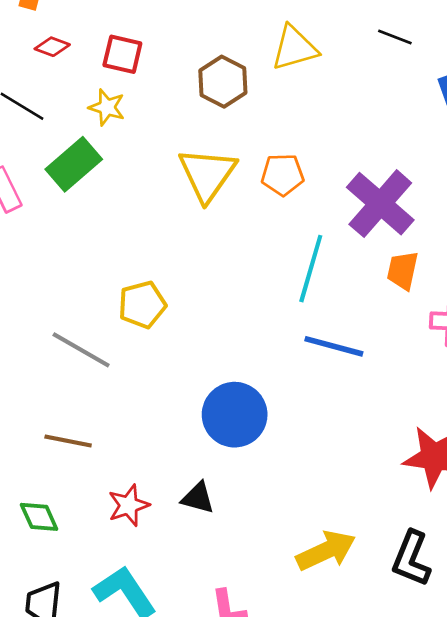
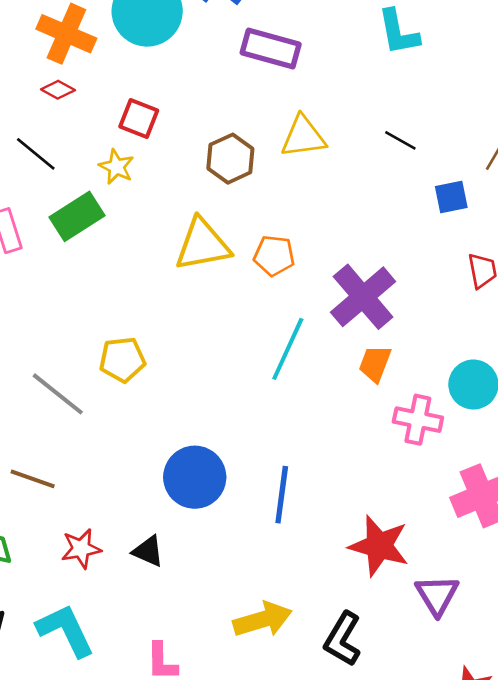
red diamond: (52, 47) -> (58, 90), moved
yellow triangle: (207, 174) -> (203, 245), turned 36
blue line: (334, 346) -> (282, 495), moved, turned 74

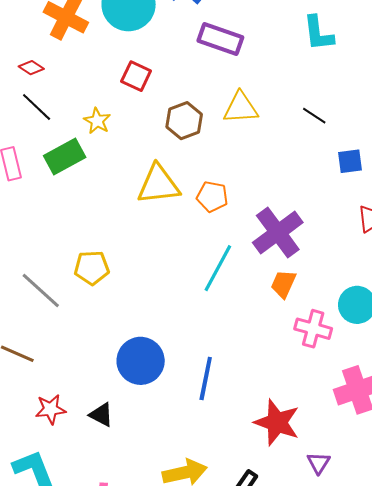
red diamond: (58, 90) -> (31, 68), moved
red square: (139, 118) -> (136, 76), moved
purple triangle: (437, 595) -> (319, 463), size x0.7

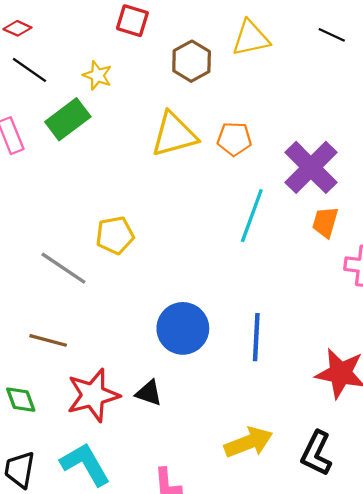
red star: (51, 409) -> (93, 395), size x1.6

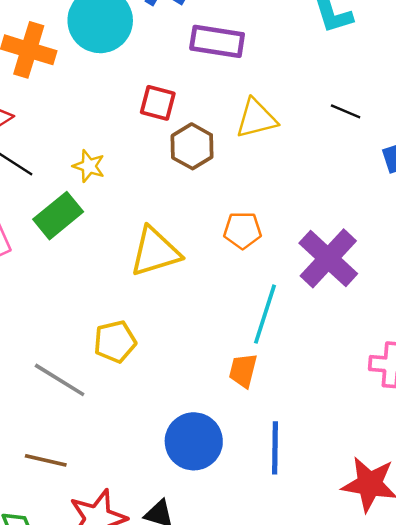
red square: (132, 21) -> (158, 103), moved
yellow triangle: (174, 135) -> (155, 252), moved
orange trapezoid: (325, 222) -> (243, 371), moved

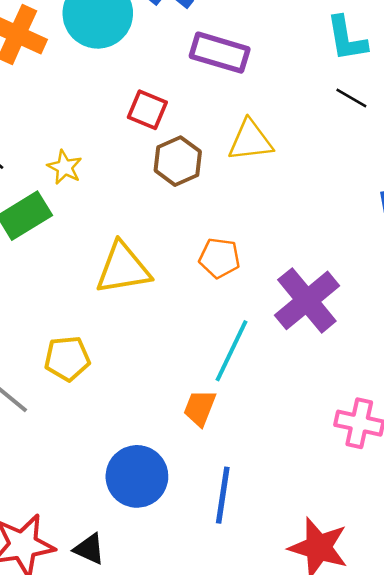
black line: (346, 111) -> (351, 98), moved

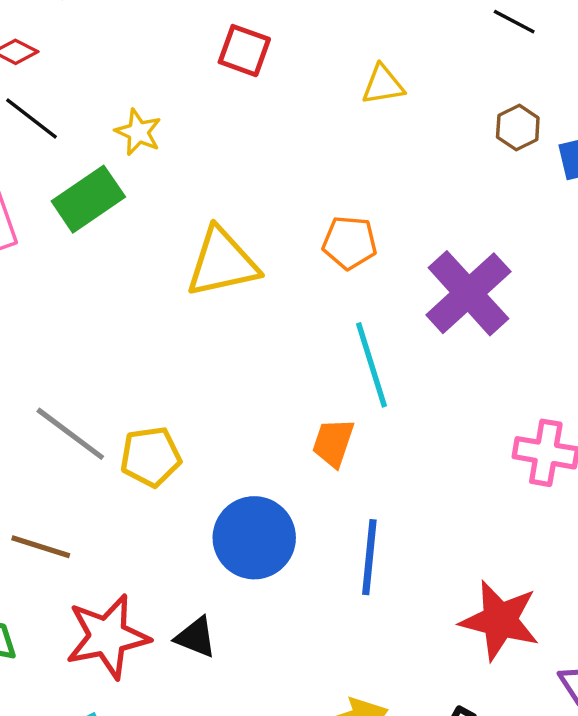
yellow triangle: (250, 141) -> (383, 85), size x0.7
brown hexagon: (178, 161) -> (518, 128), moved, size x0.7
cyan line: (231, 351) -> (372, 365), turned -40
yellow pentagon: (67, 358) -> (151, 457), moved

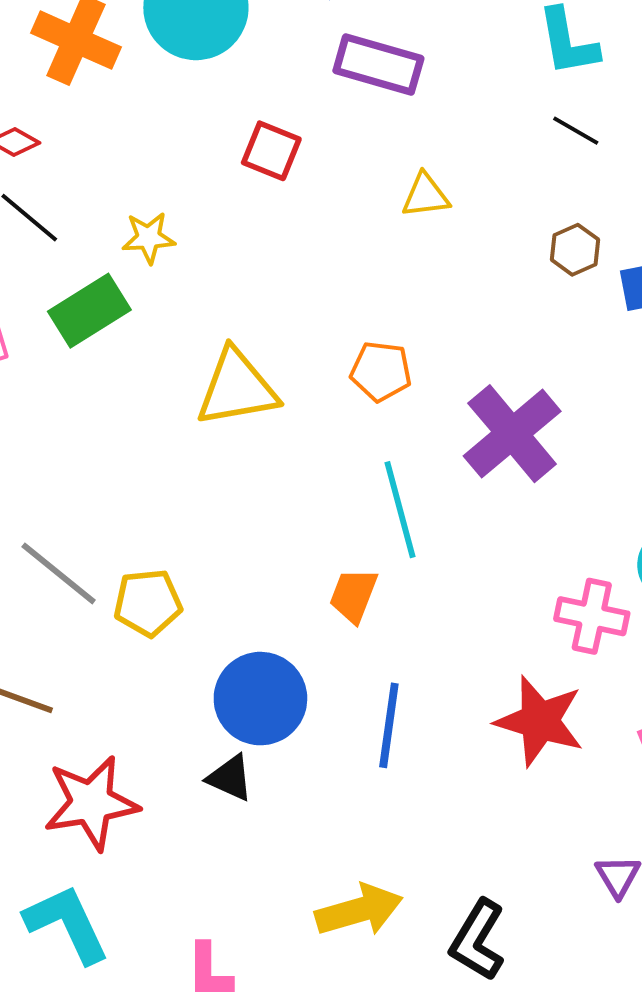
yellow star: (138, 132) -> (148, 238), turned -30
red star: (500, 620) -> (540, 721), moved
black triangle: (196, 637) -> (230, 778), moved

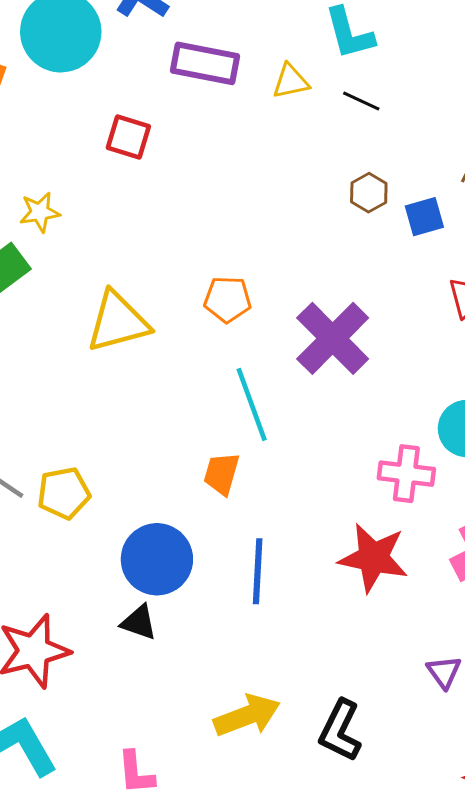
yellow triangle: (426, 196) -> (291, 81), moved

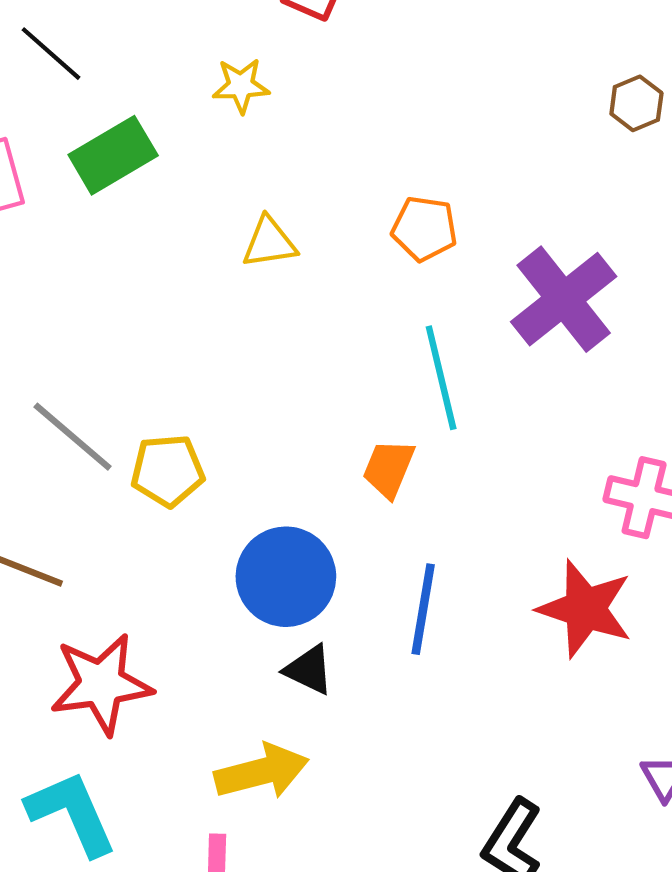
yellow star: (40, 212) -> (241, 86), moved
yellow triangle: (118, 322) -> (269, 242), size x0.6
black triangle: (139, 622) -> (309, 670), moved
yellow arrow: (247, 716) -> (262, 772), moved

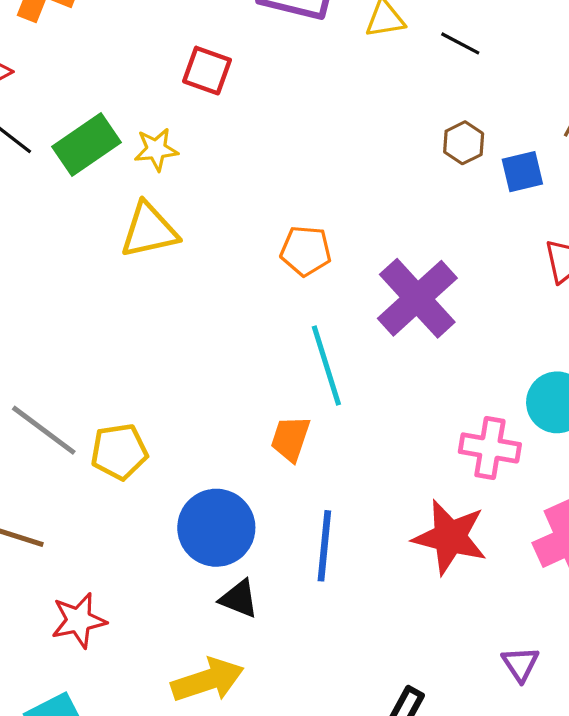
green rectangle: (113, 155) -> (86, 145), moved
yellow triangle: (269, 242) -> (149, 230), moved, size x1.4
red star: (101, 684) -> (79, 620), size x0.7

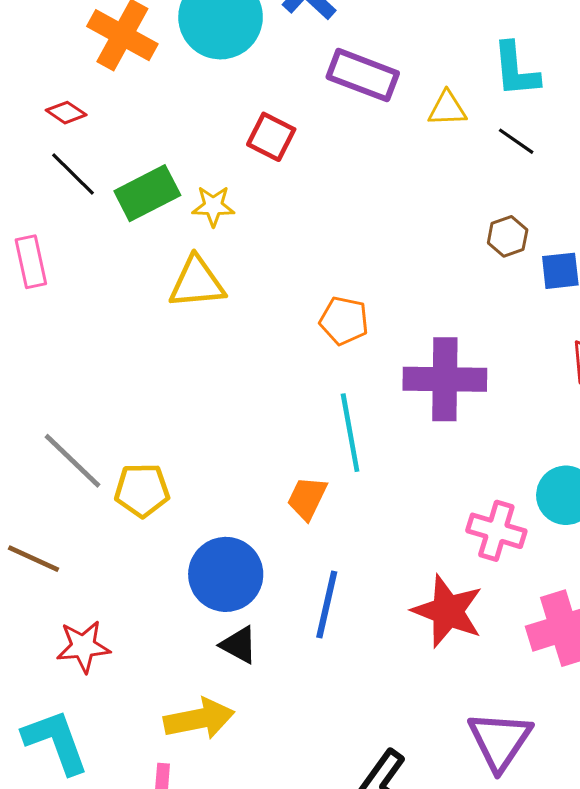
purple cross: (417, 298) -> (445, 379), turned 36
purple triangle: (520, 664) -> (500, 741), size x1.8

